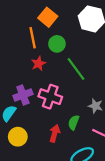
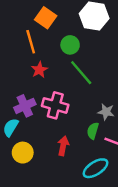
green circle: (57, 44) -> (70, 45), moved
green semicircle: (74, 122) -> (93, 131), moved

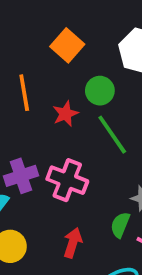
orange line: (31, 42) -> (24, 93), moved
red star: (39, 70) -> (65, 114), moved

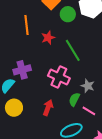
green circle: (100, 91) -> (68, 14), moved
pink cross: (67, 180) -> (59, 77), moved

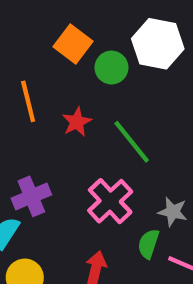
pink cross: (59, 77) -> (110, 201), turned 30

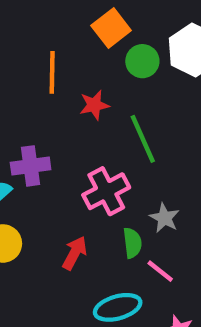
green semicircle: (148, 244) -> (132, 243), turned 140

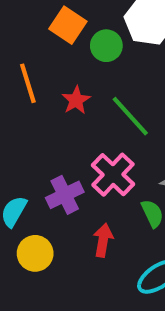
purple cross: (31, 166) -> (65, 195), moved

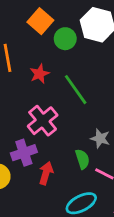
pink cross: (113, 175) -> (43, 121), moved
purple cross: (65, 195) -> (24, 153), moved

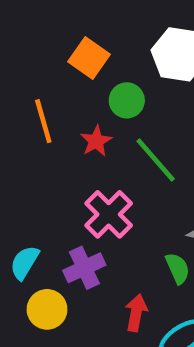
green circle: (65, 39) -> (127, 100), moved
red arrow: (46, 173) -> (136, 313), moved

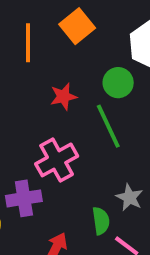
green circle: (127, 100) -> (118, 83), moved
orange line: (43, 121) -> (28, 43), moved

